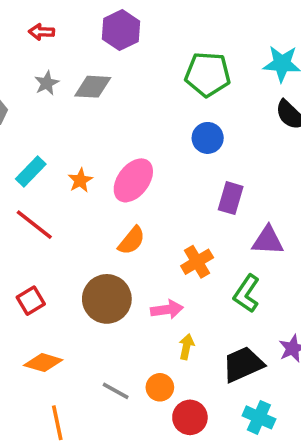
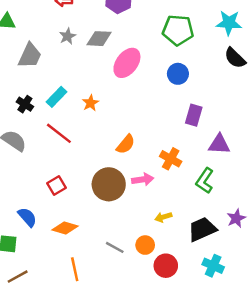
pink ellipse: (133, 180) -> (127, 63), moved
orange cross: (197, 262) -> (171, 159), turned -30
pink arrow: (167, 310) -> (143, 179), moved
yellow arrow: (186, 347) -> (163, 217), turned -119

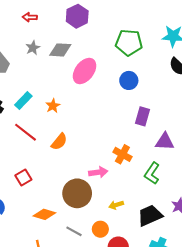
orange semicircle: (126, 144) -> (59, 142), moved
brown circle: (109, 184) -> (77, 193), moved
orange diamond: (65, 228) -> (44, 214), moved

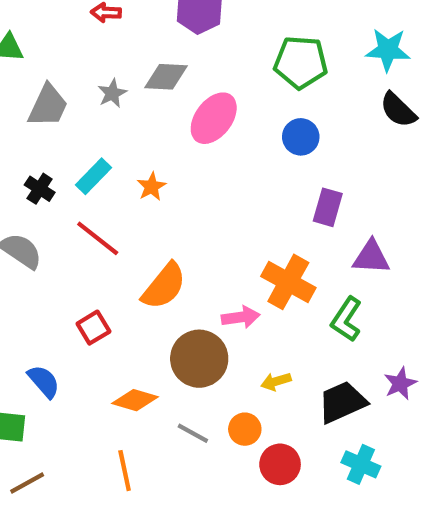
gray star: (33, 48) -> (112, 93), moved
orange semicircle: (59, 142) -> (164, 286), moved, size x1.4
orange cross: (122, 154) -> (288, 282), size x1.4

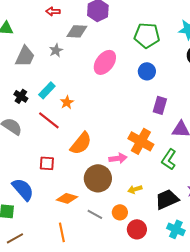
gray diamond: (166, 77) -> (77, 31), moved
orange star: (152, 187) -> (67, 102), moved
red square: (93, 328) -> (47, 163), turned 35
blue semicircle: (44, 381) -> (23, 189), size x1.4

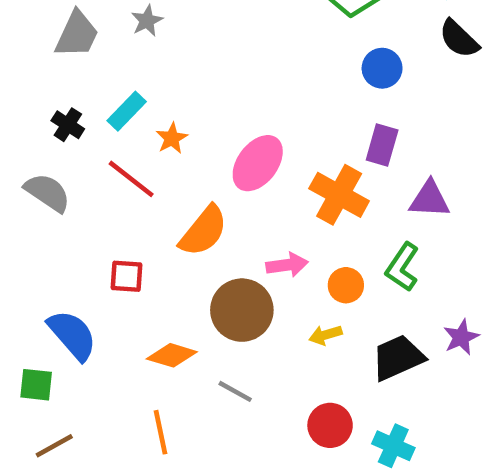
pink ellipse: (105, 62) -> (258, 163), moved
blue circle: (147, 71) -> (382, 68), moved
orange cross: (141, 141) -> (339, 195), moved
orange circle: (120, 212) -> (346, 285), moved
cyan cross: (176, 229) -> (393, 446), moved

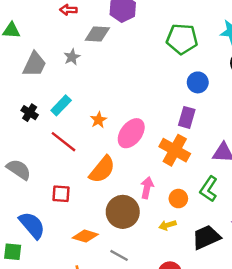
orange star: (172, 138) -> (99, 120), moved
purple rectangle: (382, 145) -> (187, 117), moved
gray semicircle: (47, 193) -> (19, 170), moved
pink arrow: (287, 265) -> (147, 188), turned -70

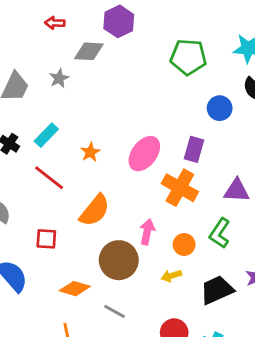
blue circle: (198, 82) -> (220, 108), moved
pink ellipse: (131, 133) -> (144, 154), moved

